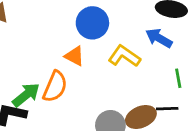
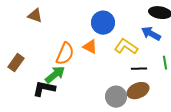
orange semicircle: (55, 87) -> (65, 54), moved
black line: (167, 109) -> (139, 69), moved

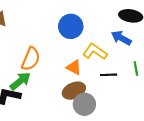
orange triangle: (90, 47) -> (74, 67), moved
brown ellipse: (138, 91) -> (74, 91), moved

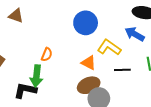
orange semicircle: (31, 59) -> (47, 55), size x0.6
green arrow: (20, 81) -> (36, 76), turned 135

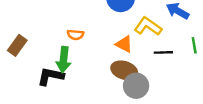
orange semicircle: (47, 55) -> (75, 35), turned 72
brown ellipse: (89, 85) -> (124, 70), turned 40

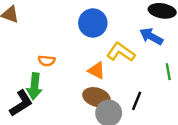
black line: (163, 52) -> (137, 101), moved, turned -66
black L-shape: (51, 76) -> (21, 103), turned 136

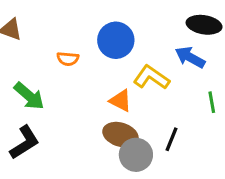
orange semicircle: (47, 61) -> (68, 59), moved
green arrow: (34, 86) -> (29, 96), moved, turned -55

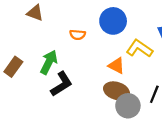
green arrow: (29, 96) -> (49, 62), turned -105
black L-shape: (24, 142) -> (61, 84), moved

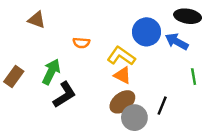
blue circle: (113, 21) -> (147, 32), moved
yellow L-shape: (139, 48) -> (121, 56), moved
brown ellipse: (116, 91) -> (122, 102), turned -55

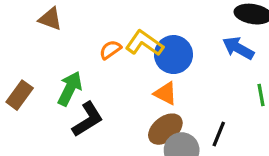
blue circle: (147, 32) -> (173, 55), moved
orange semicircle: (81, 43) -> (110, 50), turned 140
yellow L-shape: (121, 56) -> (144, 43), moved

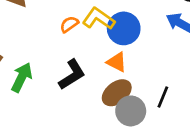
green arrow: (70, 89) -> (22, 77), moved
black L-shape: (88, 119) -> (72, 75), moved

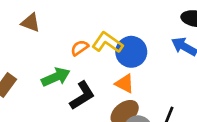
green arrow: (22, 77) -> (56, 77), moved, turned 40

